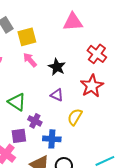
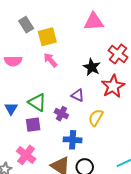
black star: (57, 67) -> (92, 67), moved
purple cross: (35, 121) -> (61, 114), moved
purple square: (19, 136) -> (33, 125), moved

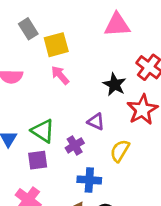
purple cross: (61, 114) -> (75, 145), turned 32

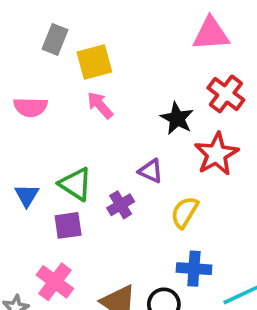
pink triangle: (117, 25) -> (211, 34), moved
gray rectangle: (28, 29) -> (55, 39), turned 54
blue cross: (89, 180) -> (194, 269), moved

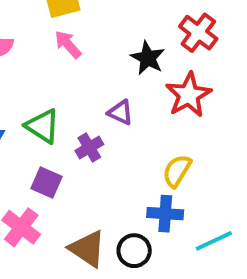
yellow semicircle: (185, 212) -> (177, 171), moved
purple square: (68, 225) -> (47, 183), moved, turned 32

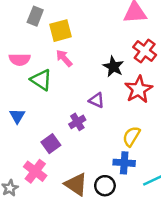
green triangle: (43, 126) -> (41, 80), moved
purple square: (47, 183) -> (51, 144), turned 30

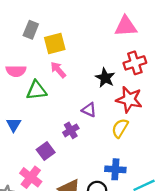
red cross: (145, 51) -> (135, 63), turned 35
green triangle: (41, 80) -> (36, 90), turned -40
red star: (139, 89) -> (129, 100), turned -30
yellow semicircle: (131, 136) -> (120, 128), moved

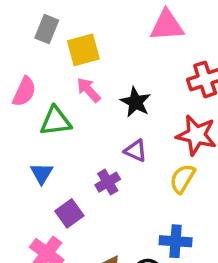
pink triangle: (126, 26) -> (167, 26), moved
pink semicircle: (16, 71) -> (24, 92), turned -66
black star: (105, 78) -> (136, 102), moved
blue triangle: (14, 125) -> (42, 173), moved

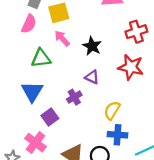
pink semicircle: (24, 92) -> (29, 24), moved
blue triangle: (42, 173) -> (32, 92), size x1.5
yellow semicircle: (182, 179) -> (112, 110), moved

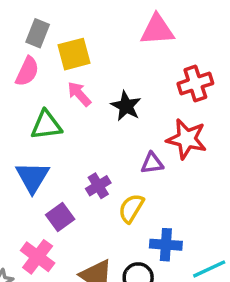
purple triangle: (92, 77) -> (152, 163), moved, turned -32
yellow semicircle: (112, 110) -> (131, 208), moved

